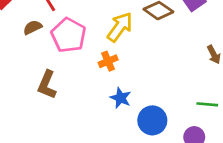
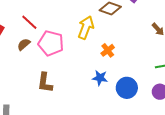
orange cross: (108, 61) -> (108, 50), moved

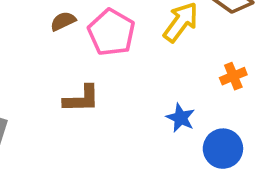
orange cross: (108, 50) -> (233, 76), moved
brown L-shape: (45, 83) -> (82, 99), turned -115

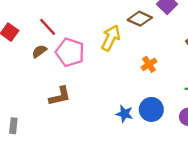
blue star: (181, 118) -> (124, 114), moved

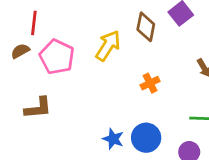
brown diamond: (140, 19) -> (146, 27), turned 70
red line: (48, 27) -> (34, 23), turned 42

